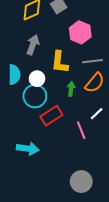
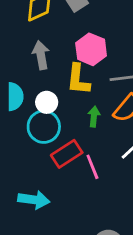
pink hexagon: (80, 32) -> (91, 49), moved
gray arrow: (33, 45) -> (41, 55), turned -30
pink line: (81, 130) -> (92, 167), moved

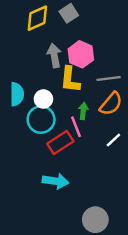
gray arrow: (41, 55) -> (54, 56), moved
pink line: (92, 167) -> (76, 127), moved
cyan arrow: (34, 200) -> (56, 181), moved

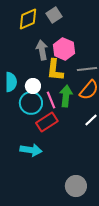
green arrow: (83, 111) -> (66, 96), size x1.5
pink line: (76, 127) -> (51, 100), moved
cyan arrow: (56, 181) -> (31, 150), moved

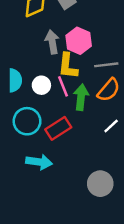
pink line: (51, 100) -> (63, 86), moved
cyan circle: (31, 103) -> (27, 121), moved
gray circle: (76, 186) -> (100, 184), moved

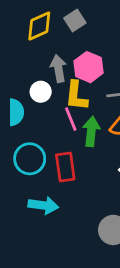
white circle: (41, 85) -> (41, 92), moved
red rectangle: (58, 128) -> (65, 167), turned -65

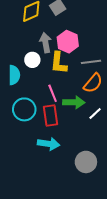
pink line: (71, 119) -> (53, 93), moved
green arrow: (91, 131) -> (74, 102), moved, turned 85
cyan arrow: (43, 205) -> (49, 144), moved

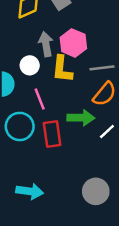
pink line: (53, 93) -> (40, 99), moved
cyan arrow: (49, 144) -> (30, 191), moved

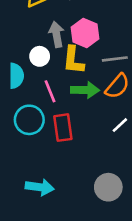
green arrow: (81, 118) -> (85, 90), moved

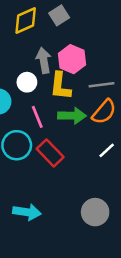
red rectangle: (63, 128) -> (50, 153), turned -36

